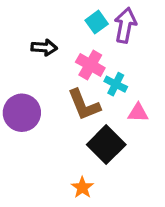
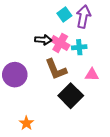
black arrow: (44, 47) -> (43, 40), moved
cyan cross: (116, 84) -> (79, 47), moved, turned -32
orange star: (82, 188) -> (26, 123), moved

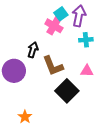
black arrow: (43, 40) -> (33, 50), moved, turned -77
pink cross: (60, 43) -> (54, 26), moved
cyan cross: (79, 47) -> (86, 40), moved

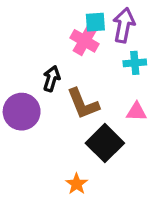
cyan square: (61, 14) -> (95, 22), turned 32
orange star: (25, 117) -> (77, 184), moved

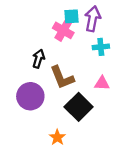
purple circle: (22, 112) -> (30, 96), moved

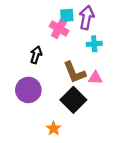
brown L-shape: (62, 77) -> (74, 72), moved

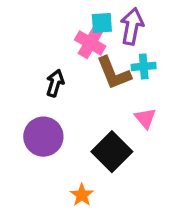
brown L-shape: (74, 72) -> (114, 73), moved
pink triangle: (95, 78) -> (145, 118), turned 48

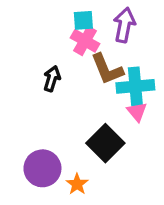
cyan square: (102, 23) -> (83, 20), moved
cyan cross: (144, 66) -> (135, 86), moved, size x1.6
purple circle: (43, 137) -> (42, 168), moved

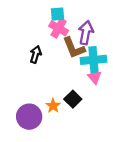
purple arrow: (124, 25) -> (86, 33), moved
black square: (105, 143) -> (73, 99), size x0.7
orange star: (77, 184) -> (53, 106), moved

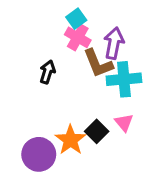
cyan square: (57, 14) -> (76, 19), turned -32
pink triangle: (95, 77) -> (124, 123), moved
orange star: (53, 106) -> (71, 140), size x1.5

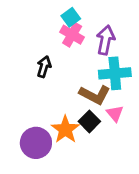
brown L-shape: (98, 63) -> (95, 95), moved, turned -40

